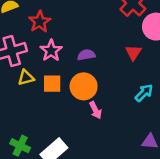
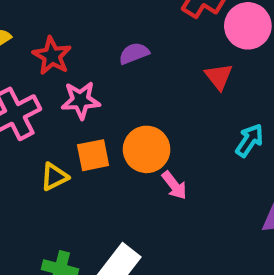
pink star: (51, 51) -> (81, 100), turned -30
purple semicircle: (86, 55) -> (134, 53), moved
yellow triangle: (26, 78) -> (54, 177), moved

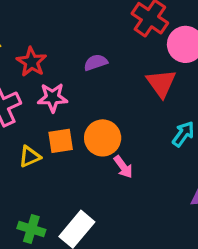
red triangle: (219, 77) -> (161, 83), size x1.4

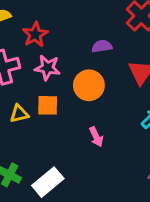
purple semicircle: (96, 62) -> (102, 46), moved
orange circle: (103, 138) -> (89, 85), moved

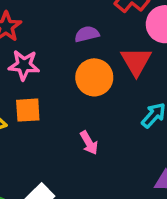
orange circle: (89, 85) -> (94, 77), moved

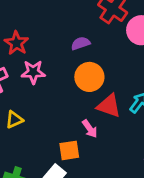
red triangle: (136, 61) -> (109, 106), moved, turned -35
orange square: (28, 110) -> (69, 150), moved

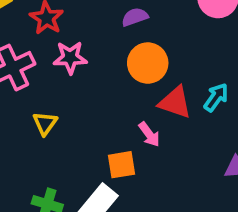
yellow triangle: (14, 120) -> (45, 123), turned -30

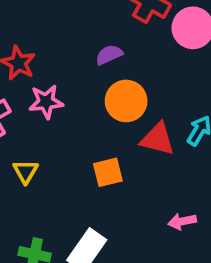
pink arrow: (149, 134) -> (182, 221), moved, turned 120
orange square: (121, 165) -> (108, 172), moved

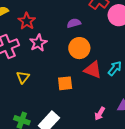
pink star: (46, 102) -> (38, 43), turned -30
pink arrow: (182, 221) -> (100, 114), turned -56

